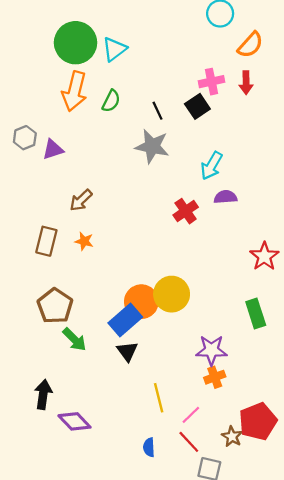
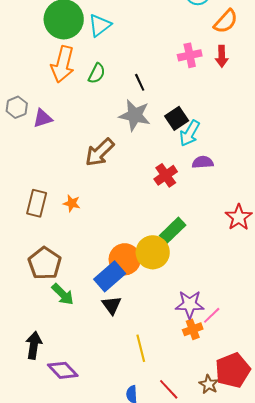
black square: (197, 106) -> (177, 118), moved
brown arrow: (81, 200) -> (100, 152), moved, size x1.4
green rectangle: (256, 314) -> (173, 230), moved, turned 64
pink line: (191, 415) -> (212, 315), moved

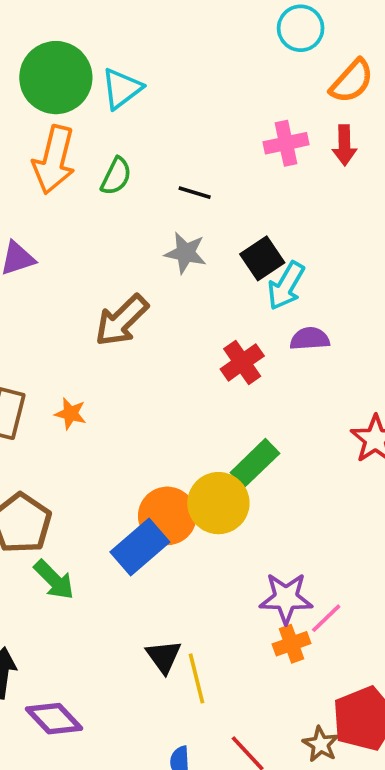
black line: (140, 82) -> (195, 193), turned -48
gray star: (135, 115) -> (186, 253), size x0.7
black triangle: (112, 305) -> (164, 657), moved

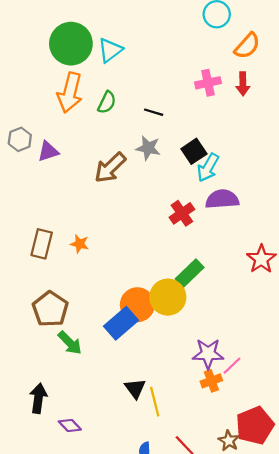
brown arrow: (122, 320) -> (110, 168), moved
purple semicircle: (310, 339) -> (222, 199), size x1.4
purple diamond: (54, 719) -> (70, 425), size x0.7

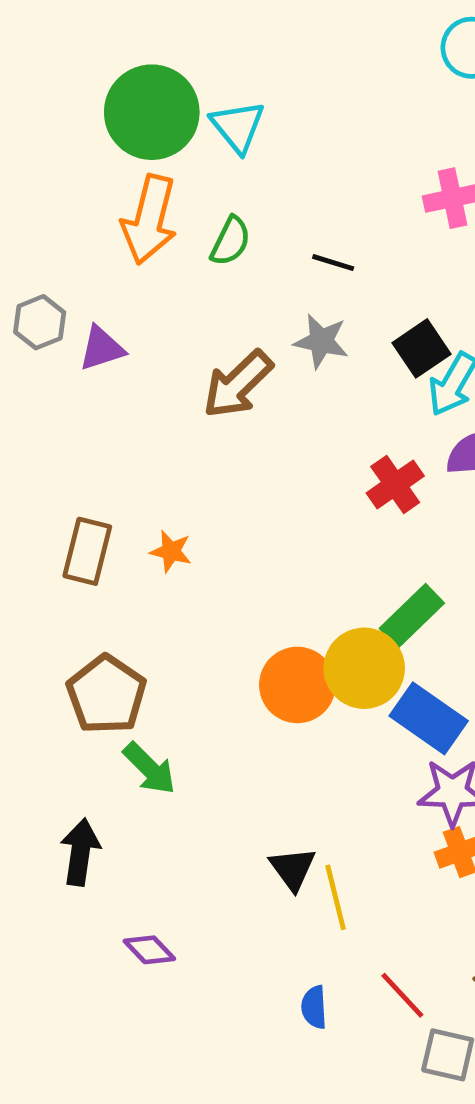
cyan triangle: (110, 50) -> (238, 126), turned -32
blue rectangle: (121, 323) -> (429, 718), moved, turned 76
black arrow: (38, 398) -> (80, 852), moved

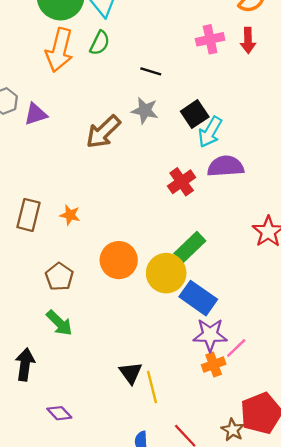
green semicircle: (231, 241) -> (100, 43), moved
orange circle: (297, 685) -> (119, 260), moved
brown pentagon: (106, 695) -> (59, 277), moved, size x0.7

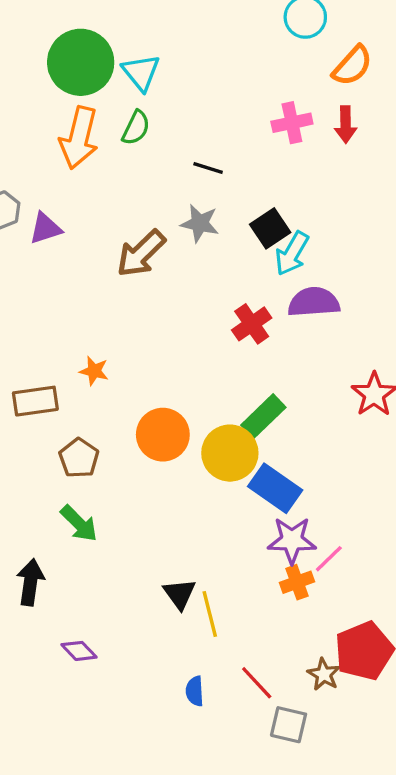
brown rectangle: (28, 215) -> (35, 401), moved, turned 68

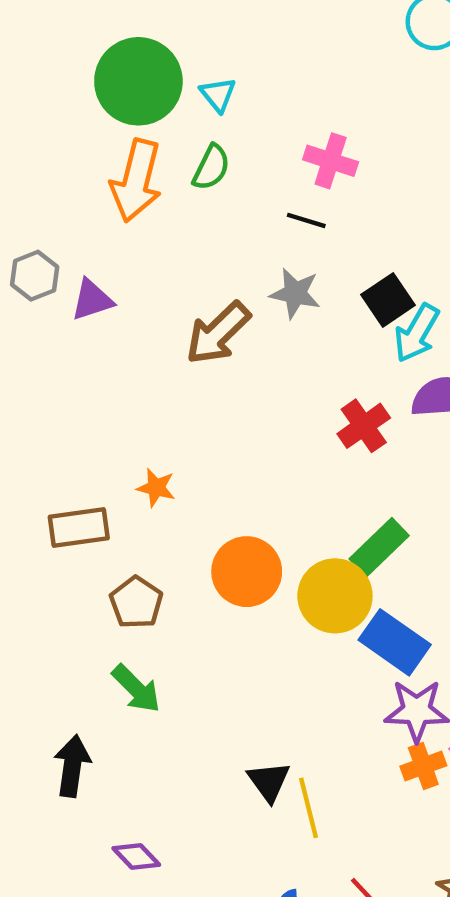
cyan triangle: (141, 72) -> (218, 95), size x0.7
pink cross: (292, 123) -> (331, 161), moved, turned 30

